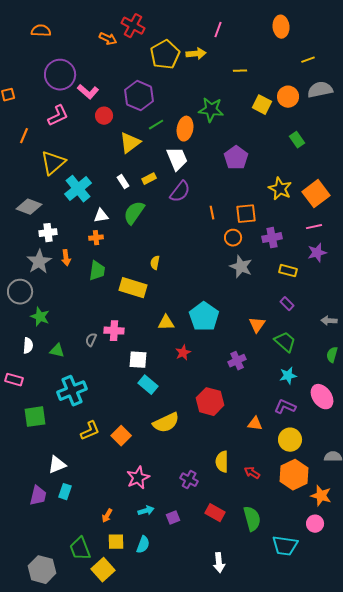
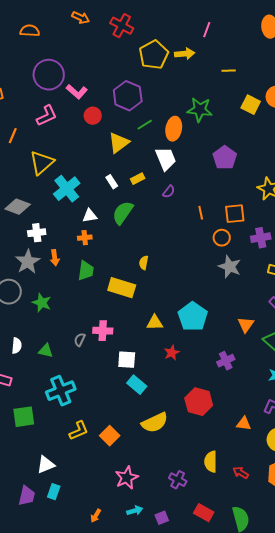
orange arrow: (108, 39) -> (81, 18), moved
purple semicircle: (180, 192) -> (169, 192), size x0.6
green star: (40, 317) -> (42, 303), moved

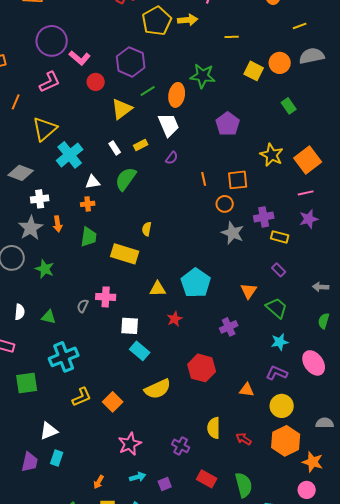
purple cross: (261, 238) -> (264, 217), moved

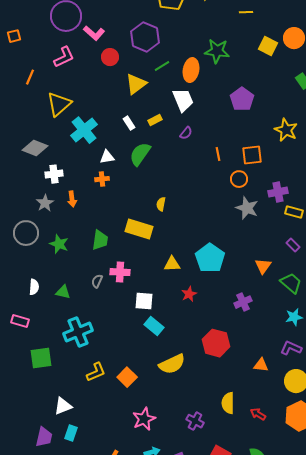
gray star: (31, 228) -> (45, 203), size x0.7
green trapezoid: (89, 237) -> (100, 240), moved

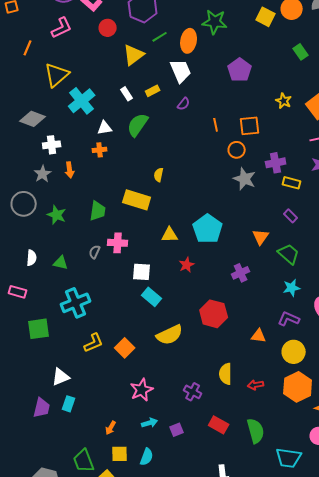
yellow star: (286, 130) -> (284, 101), size x0.7
red arrow: (258, 414) -> (256, 385), turned -42

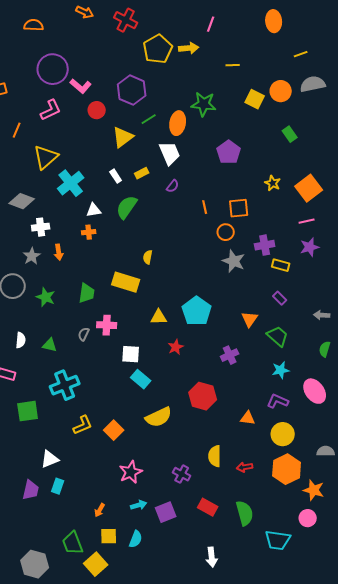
purple square: (177, 430) -> (166, 512), size x1.5

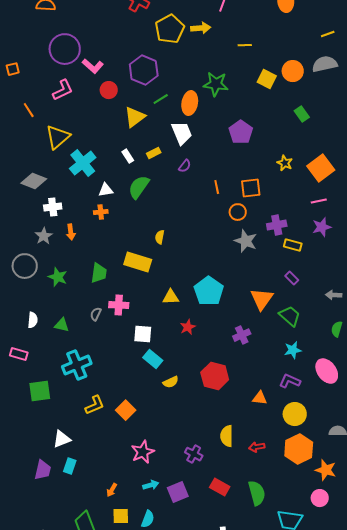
yellow line: (301, 54) -> (328, 34), moved
orange line: (17, 130) -> (29, 110), turned -56
orange triangle: (250, 319) -> (262, 299), size x1.4
yellow semicircle: (159, 417) -> (171, 382), moved, size x0.6

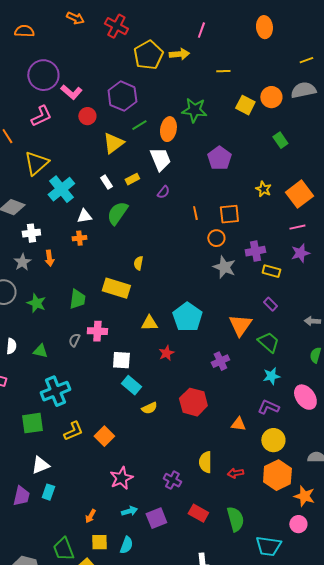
green square: (40, 391) -> (32, 423), moved

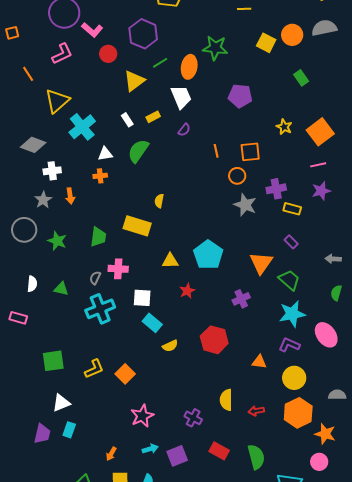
purple pentagon: (219, 158) -> (240, 96), turned -30
cyan star: (271, 376) -> (292, 314), size x1.5
cyan cross: (55, 391) -> (100, 309), moved

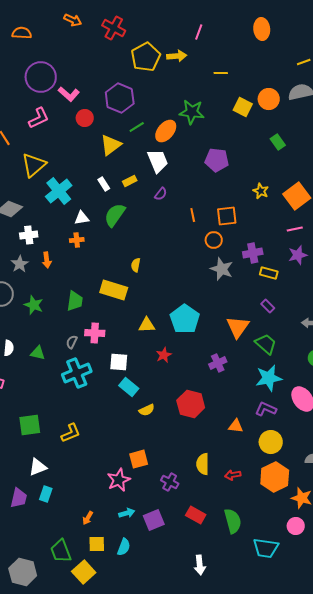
orange ellipse: (189, 67) -> (166, 131), turned 30
orange square: (125, 374) -> (139, 459), moved, turned 30

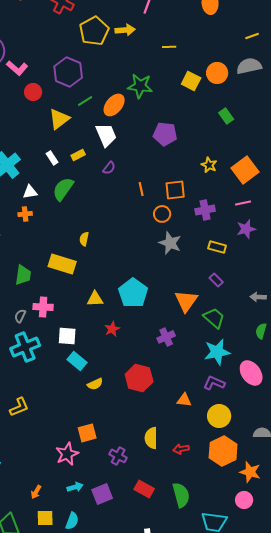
purple cross: (253, 253) -> (205, 210), moved

